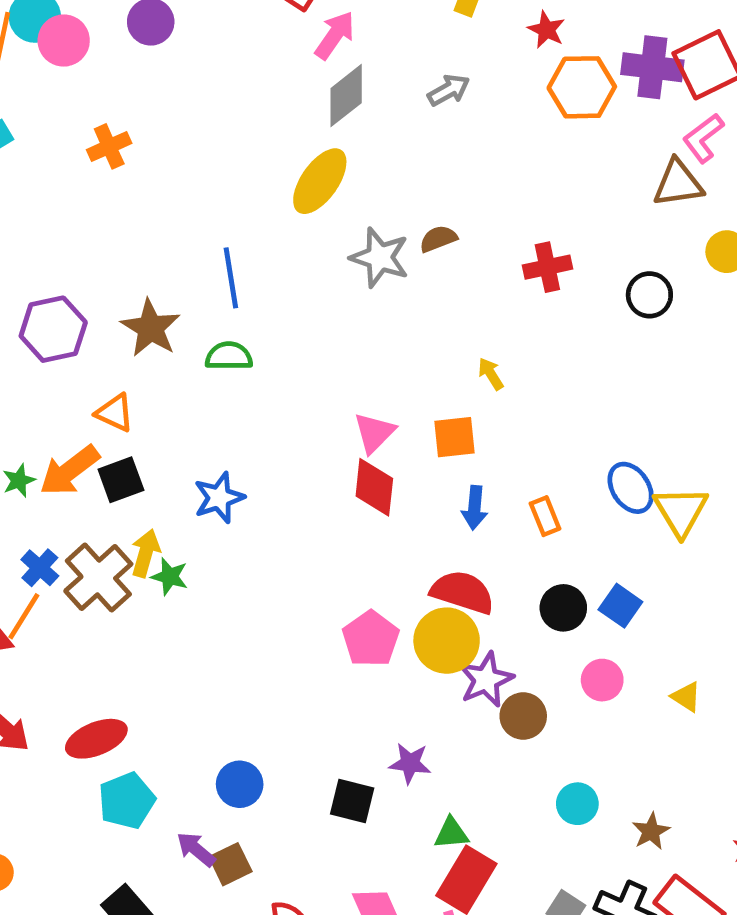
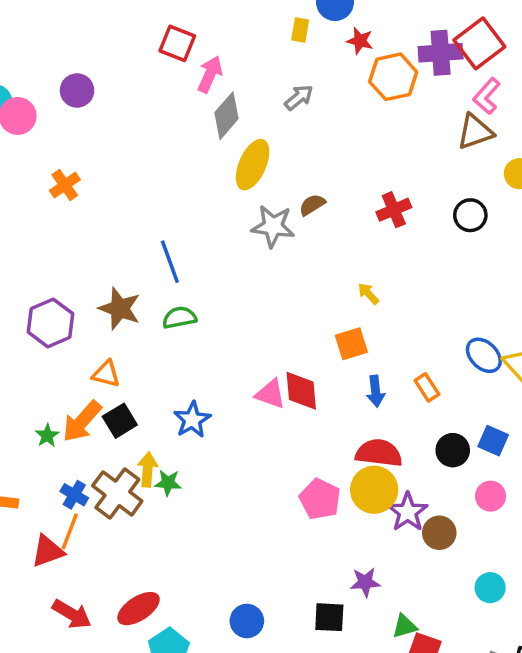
yellow ellipse: (320, 181) -> (253, 165), moved
pink triangle: (374, 433) -> (271, 394), moved, turned -44

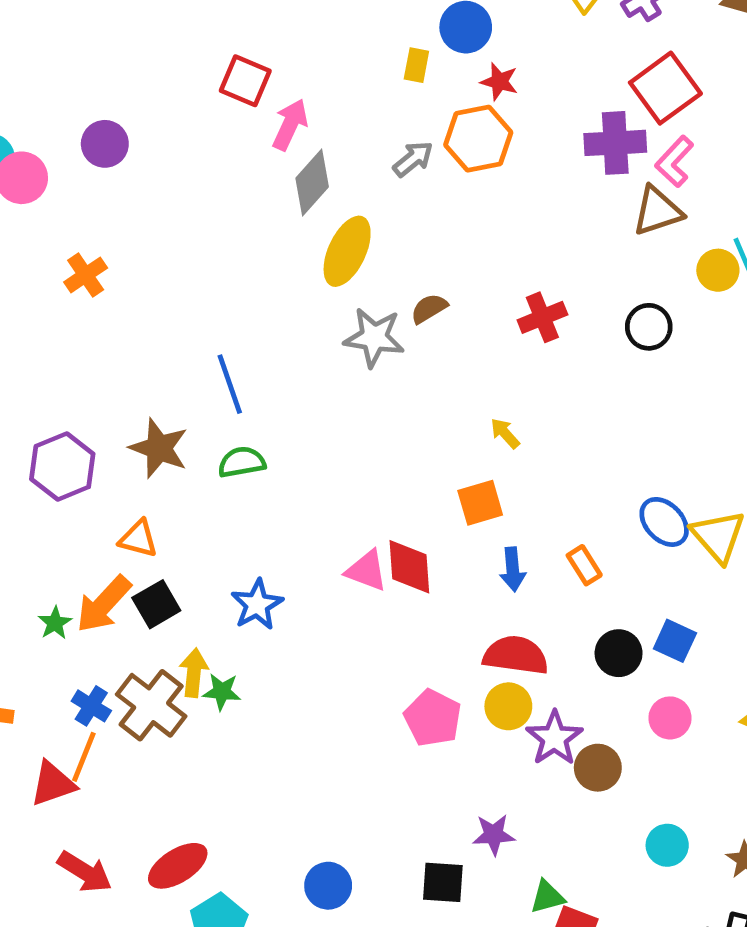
purple cross: (441, 53) -> (615, 143), moved
orange hexagon: (393, 77) -> (478, 139), moved
yellow circle: (374, 490) -> (508, 706), size x0.7

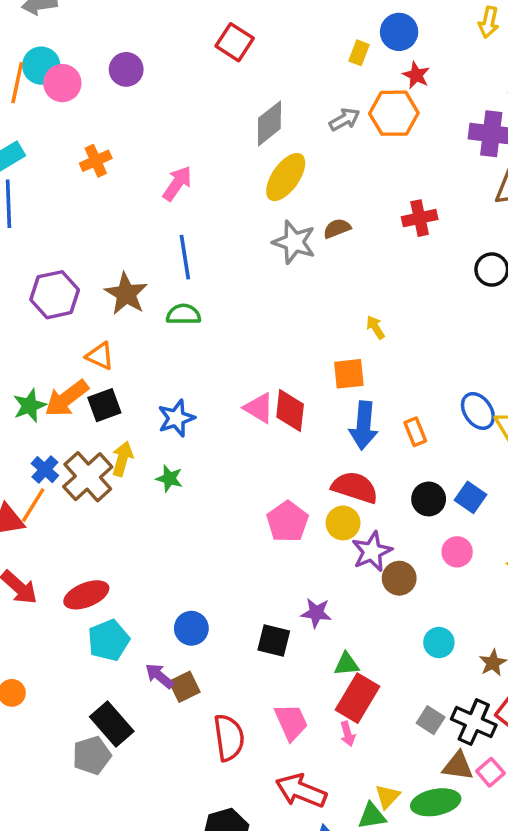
pink arrow: (290, 125) -> (177, 183), moved
red cross: (542, 317) -> (420, 218), moved
blue arrow: (513, 569) -> (364, 426), size x1.5
green star: (55, 623) -> (29, 406), size x1.4
green star: (222, 692) -> (169, 478), moved

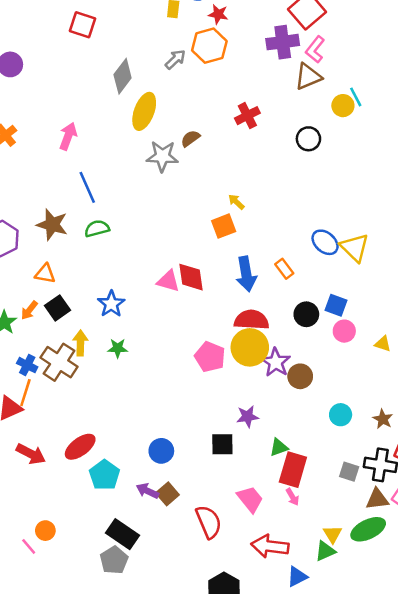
orange square: (349, 374) -> (224, 226), moved
orange arrow: (67, 398) -> (29, 310), size x0.6
yellow circle: (343, 523) -> (250, 347), size x1.5
pink circle: (457, 552) -> (344, 331), moved

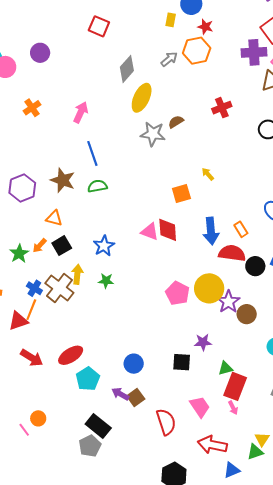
orange square: (224, 226) -> (181, 194), moved
red semicircle: (252, 320) -> (232, 253), moved

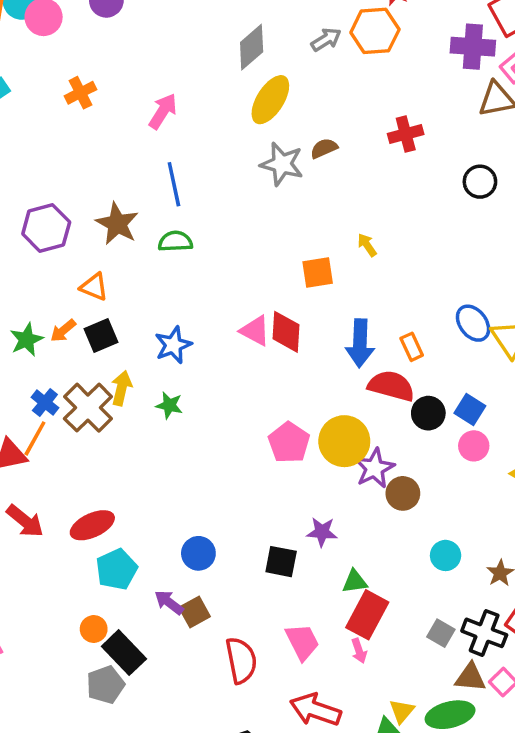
orange circle: (38, 418) -> (94, 629), moved

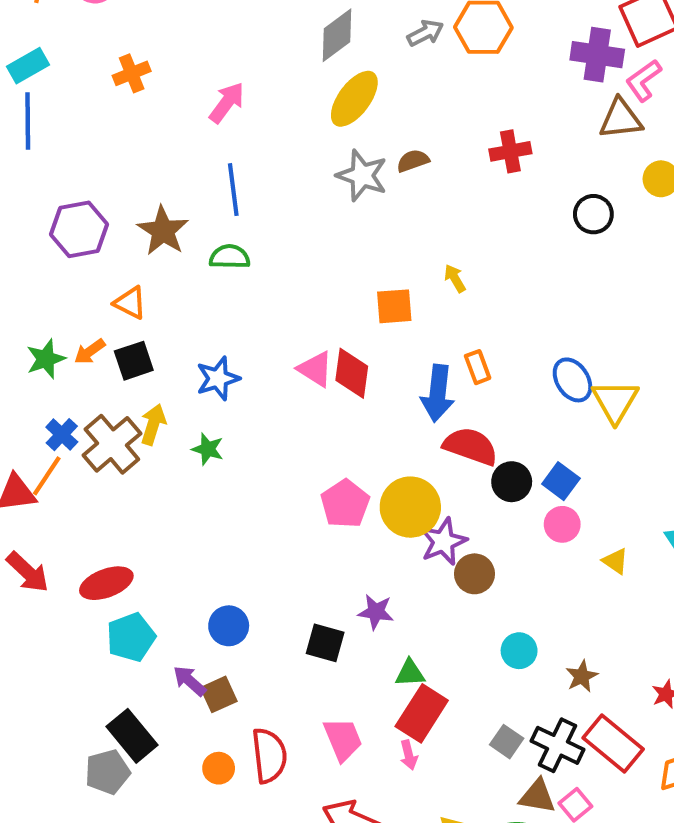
orange rectangle: (412, 347) -> (478, 367), moved
orange circle: (94, 629) -> (219, 768), moved

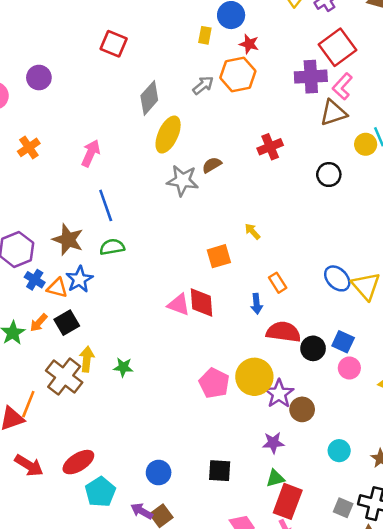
blue star: (218, 378) -> (79, 279), moved
blue arrow: (438, 393) -> (257, 304), size x0.6
blue cross: (62, 435) -> (35, 280), moved
purple star: (376, 612) -> (273, 443), moved

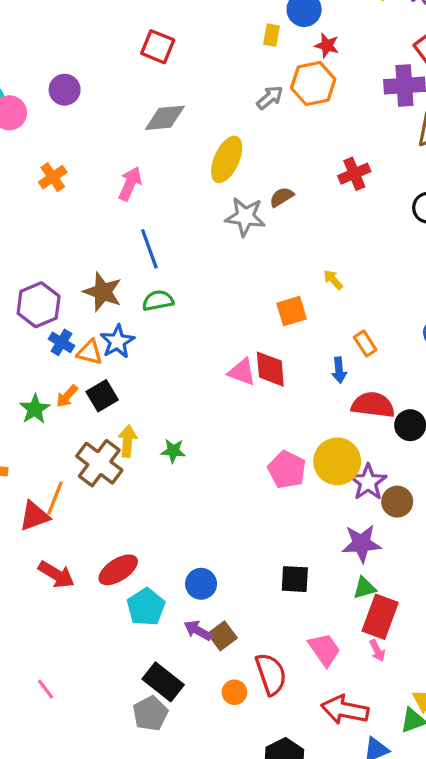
gray diamond: (149, 98) -> (165, 118), moved, turned 44
purple star: (273, 443) -> (362, 544), size x1.4
blue circle: (159, 473) -> (201, 584), moved

